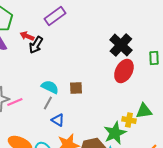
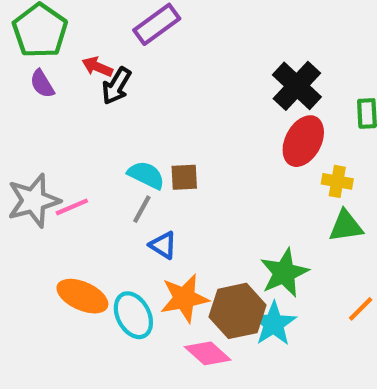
brown square: (76, 88) -> (184, 177), moved
yellow cross: (129, 120) -> (337, 181), moved

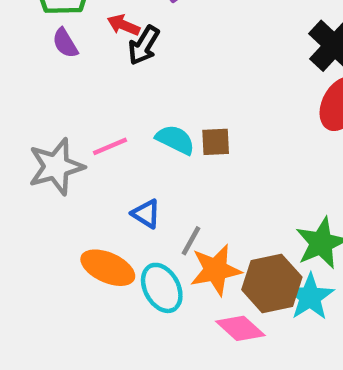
pink line: (72, 207) -> (110, 146), moved
gray line: (142, 209) -> (191, 241), moved
blue triangle: (163, 245) -> (146, 214), moved

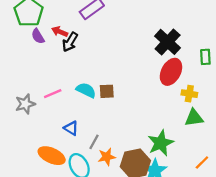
purple semicircle: (65, 43) -> (38, 36), moved
gray star: (56, 167) -> (25, 104), size x0.7
orange star: (216, 270) -> (107, 157), size x0.7

